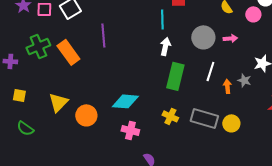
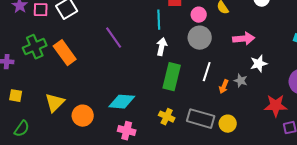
pink circle: (253, 14) -> (199, 15), moved
purple line: (103, 35) -> (114, 38), moved, turned -30
pink arrow: (230, 38) -> (244, 39), moved, size x1.5
orange arrow: (227, 86) -> (224, 87), turned -152
green semicircle: (25, 128) -> (22, 129), turned -90

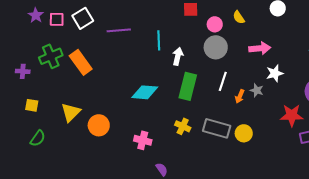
cyan line: (159, 20) -> (159, 40), moved
purple line: (114, 38) -> (119, 30), moved, turned -60
cyan diamond: (122, 102) -> (145, 92), moved

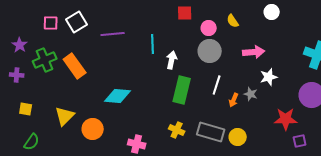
purple star: (36, 15) -> (20, 45), moved
cyan diamond: (145, 92) -> (118, 96), moved

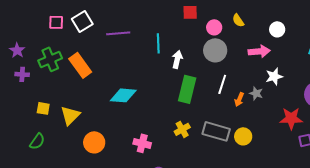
white circle: (272, 12) -> (277, 29), moved
purple star: (20, 45) -> (17, 50), moved
yellow square: (26, 109) -> (43, 108), moved
orange circle: (93, 129) -> (94, 142), moved
yellow cross: (177, 130) -> (182, 129), turned 35

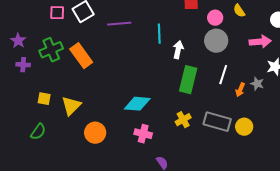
cyan diamond: (123, 95) -> (137, 104), moved

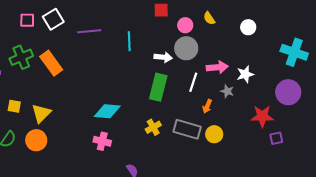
pink arrow: (260, 42) -> (217, 67), moved
white arrow: (178, 50) -> (163, 57), moved, turned 84
orange arrow: (240, 90) -> (207, 106), moved
orange circle: (95, 133) -> (36, 140), moved
pink cross: (143, 134) -> (102, 141), moved

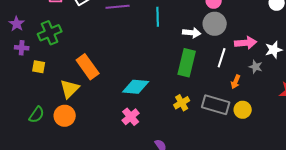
orange rectangle: (51, 63) -> (88, 67), moved
yellow square: (14, 106) -> (39, 67), moved
pink cross: (102, 141) -> (131, 117), turned 36

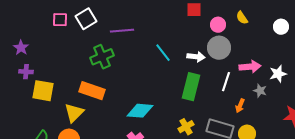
cyan line: (158, 17) -> (163, 53), moved, turned -36
green cross: (50, 33) -> (102, 57), moved
yellow square: (39, 67) -> (43, 91), size x1.6
orange rectangle: (88, 67) -> (92, 91), turned -35

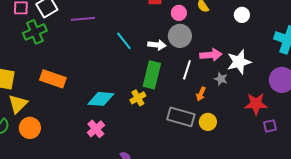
green cross: (102, 57) -> (35, 32), moved
white star: (278, 74) -> (239, 62), size x1.4
yellow triangle: (74, 113) -> (18, 104), moved
yellow cross: (186, 127) -> (138, 98), moved

